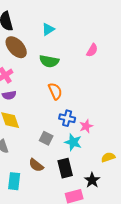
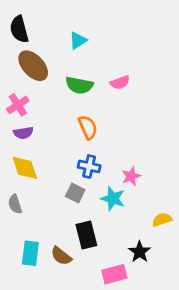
pink semicircle: (92, 50) -> (120, 82), moved, turned 40
blue cross: (67, 118) -> (89, 166), moved
brown semicircle: (36, 165) -> (61, 256), moved
black rectangle: (65, 168) -> (86, 235), moved

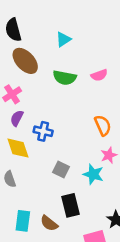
orange semicircle: (88, 127) -> (103, 125), moved
purple semicircle: (23, 133) -> (17, 118), turned 126
blue cross: (89, 166) -> (43, 131), moved

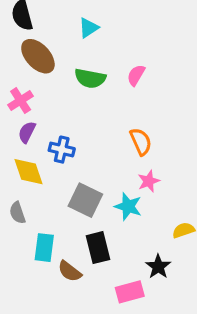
pink semicircle: (99, 75) -> (136, 75), turned 140
gray square: (61, 170) -> (85, 200), size x1.5
cyan rectangle: (23, 221) -> (44, 248), moved

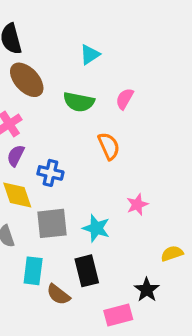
cyan triangle: (89, 28) -> (90, 55), moved
orange semicircle: (141, 142) -> (109, 146), moved
gray square: (85, 200) -> (52, 223), moved, turned -32
cyan star: (128, 206) -> (96, 228), moved

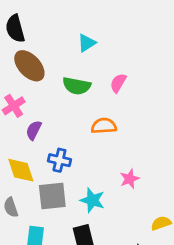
orange semicircle: (109, 146) -> (104, 126), turned -70
purple semicircle: (16, 156) -> (34, 130), moved
blue cross: (50, 173) -> (59, 160), moved

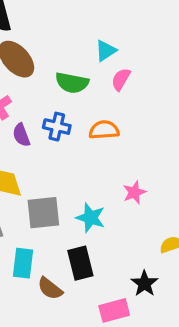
cyan triangle: (87, 43) -> (106, 51), moved
purple semicircle: (34, 130) -> (21, 135), turned -48
blue cross: (59, 160) -> (57, 127), moved

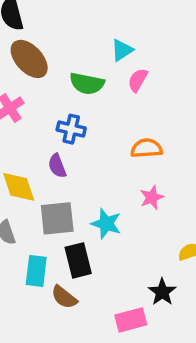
orange semicircle: (104, 130) -> (146, 148), moved
purple semicircle: (21, 135) -> (57, 166), moved
black rectangle: (80, 263) -> (78, 260), moved

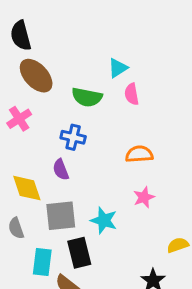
pink semicircle: (138, 80) -> (132, 94), turned -40

